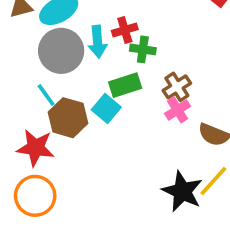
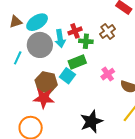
brown cross: (177, 87) -> (108, 32), moved
cyan line: (46, 95) -> (18, 58), moved, turned 64
red star: (36, 148) -> (44, 98), moved
black star: (182, 191) -> (91, 121), moved, turned 30

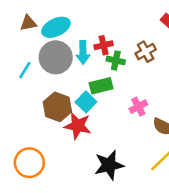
red star: (44, 98) -> (78, 126), moved

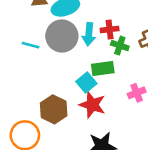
cyan line: (25, 70) -> (31, 45), turned 66
brown hexagon: (57, 107) -> (54, 109), moved
red star: (78, 126) -> (92, 105), moved

